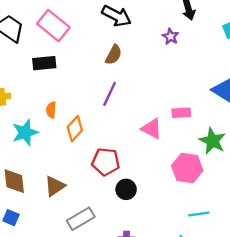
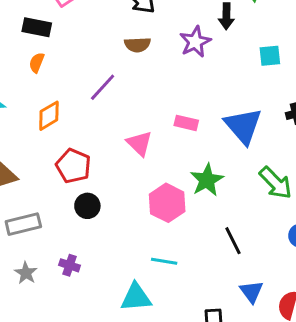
purple star: (170, 37) -> (195, 42), size x1.5
brown semicircle: (114, 55) -> (137, 45), moved, turned 42
orange semicircle: (51, 110) -> (37, 63), moved
pink rectangle: (181, 113) -> (186, 123), moved

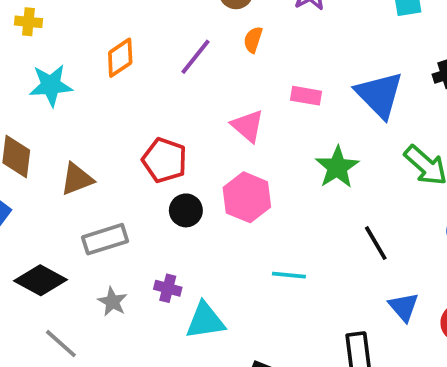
orange semicircle: (37, 63) -> (253, 40), moved
orange diamond: (49, 116) -> (120, 58), moved
pink hexagon: (167, 203) -> (247, 197), moved
cyan triangle: (136, 297) -> (205, 321), moved

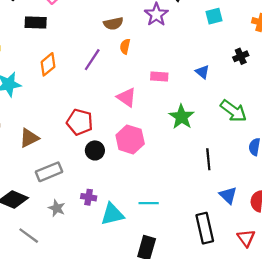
blue triangle: (379, 95) -> (202, 72), size x0.5
black line: (376, 243) -> (208, 159), turned 30
cyan line: (289, 275) -> (149, 203), moved

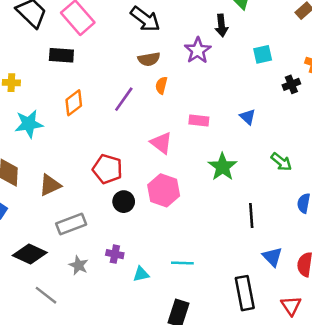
black cross: (241, 56) -> (291, 84), moved
green arrow: (233, 111) -> (281, 162), size x0.7
cyan triangle: (112, 214) -> (141, 274), size x0.6

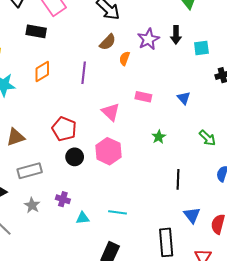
black arrow: (221, 25) -> (176, 35), moved
brown semicircle: (149, 59) -> (108, 42), turned -42
orange semicircle: (161, 85) -> (125, 58), moved
purple line: (124, 99) -> (84, 73), turned -35
green star: (222, 167) -> (159, 137), size x0.6

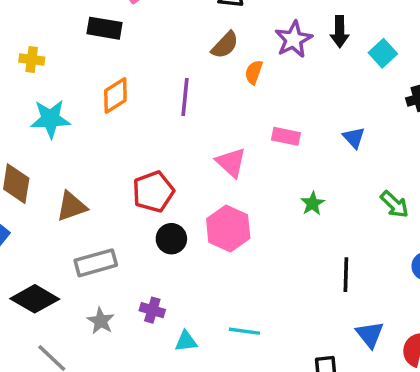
cyan square: (201, 48) -> (383, 53), turned -35
red pentagon: (64, 129) -> (153, 192), turned 30

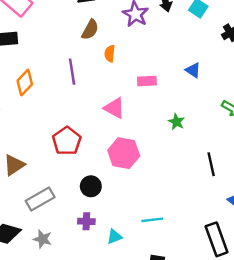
orange semicircle: (254, 72) -> (110, 54), moved
black circle: (171, 239) -> (91, 186), moved
gray star: (101, 321) -> (43, 239), moved

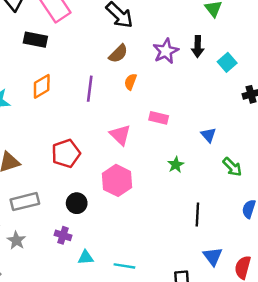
blue triangle: (193, 70) -> (208, 135), moved
cyan line: (152, 220) -> (124, 266), moved

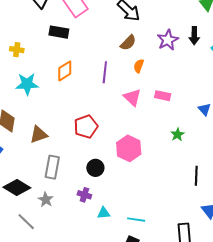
pink triangle: (120, 135) -> (132, 97), moved
gray rectangle: (25, 202) -> (52, 167), turned -65

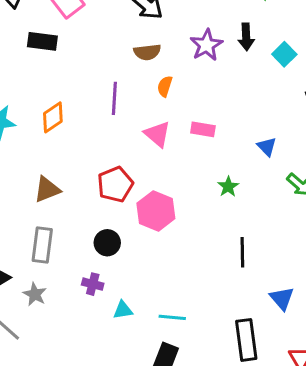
brown semicircle: (128, 43) -> (147, 52), turned 42
orange diamond: (65, 71) -> (53, 117), moved
red pentagon: (86, 127) -> (115, 184), moved
brown triangle: (39, 135) -> (47, 189), moved
black line: (196, 176) -> (242, 252), moved

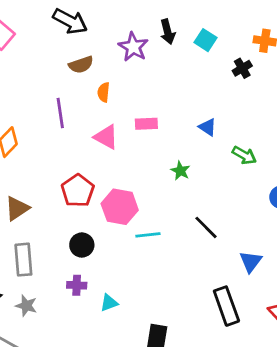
black line: (242, 252) -> (206, 227), turned -32
blue triangle: (282, 298) -> (251, 261), turned 30
cyan line: (172, 317) -> (148, 235), moved

